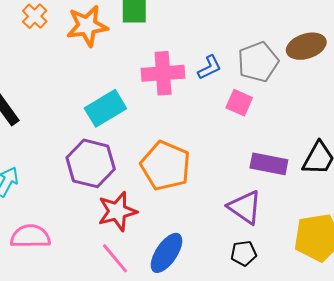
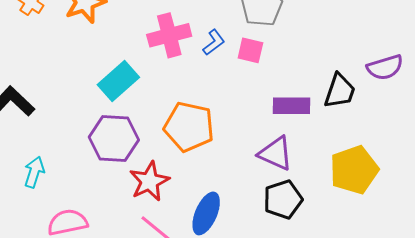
blue L-shape: (210, 67) -> (214, 42), moved
black pentagon: (244, 253) -> (283, 199), size x1.5

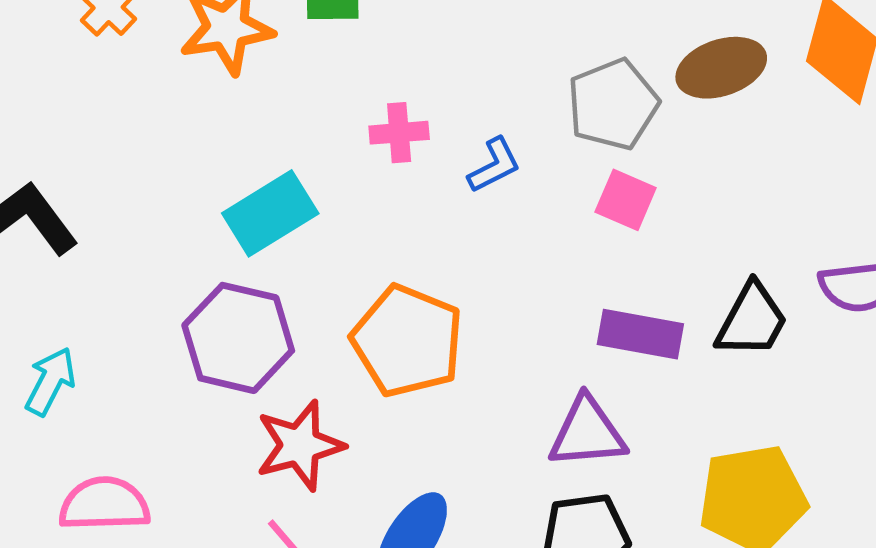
pink cross: (169, 35) -> (399, 133), size x0.6
pink square: (250, 50) -> (626, 200), moved
purple triangle: (276, 153) -> (587, 433), turned -39

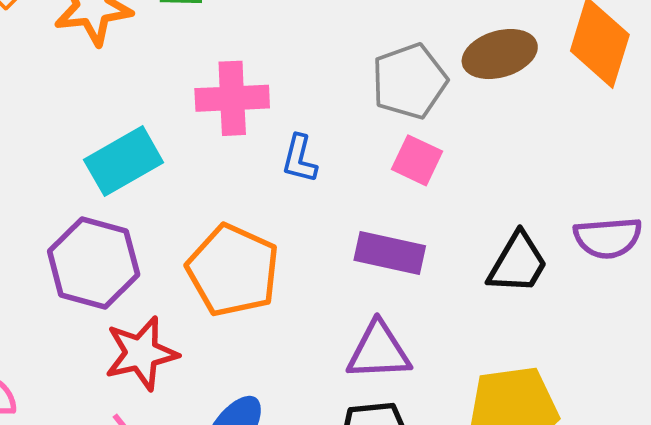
pink cross: (399, 133) -> (232, 98), size x1.5
blue L-shape: (494, 165) -> (299, 159), moved, turned 129
purple rectangle: (640, 334) -> (390, 253), moved

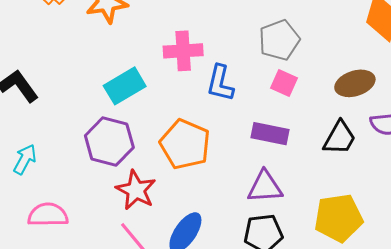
brown ellipse: (500, 54) -> (355, 83), moved
blue L-shape: (299, 159) -> (220, 83), size x1.4
red star: (141, 353) -> (136, 190), turned -30

